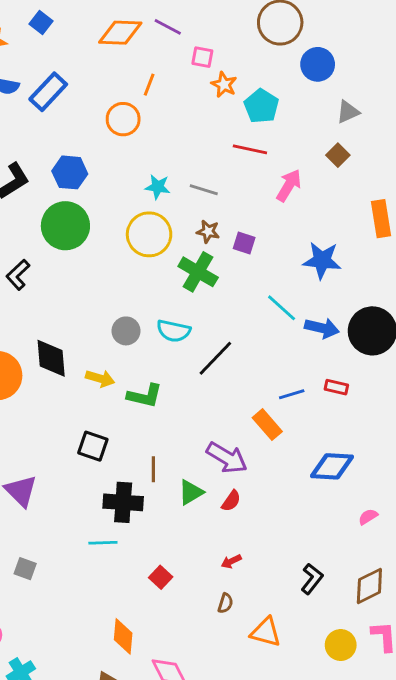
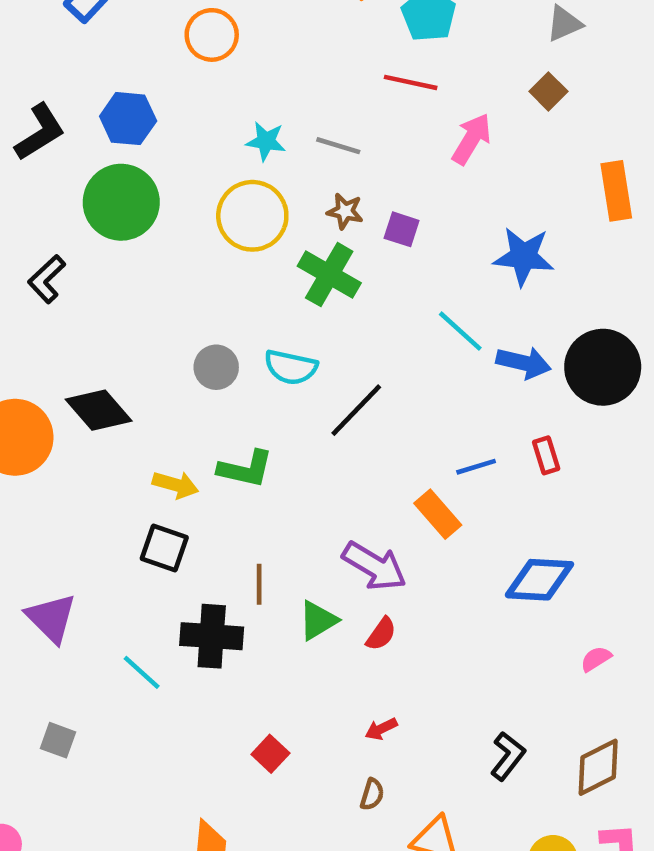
black diamond: (51, 358) -> (99, 410), turned -36
yellow arrow: (100, 378) -> (175, 485), moved
red rectangle: (336, 387) -> (546, 455), turned 60
cyan line: (103, 543) -> (142, 672), moved, turned 44

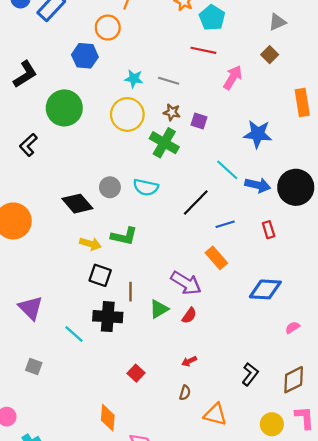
blue hexagon: (128, 119) -> (85, 56), moved
black diamond: (99, 410) -> (77, 204), moved
black line: (356, 410) -> (196, 203), moved
blue line: (476, 467) -> (225, 224), moved
black square: (164, 548) -> (100, 275), moved

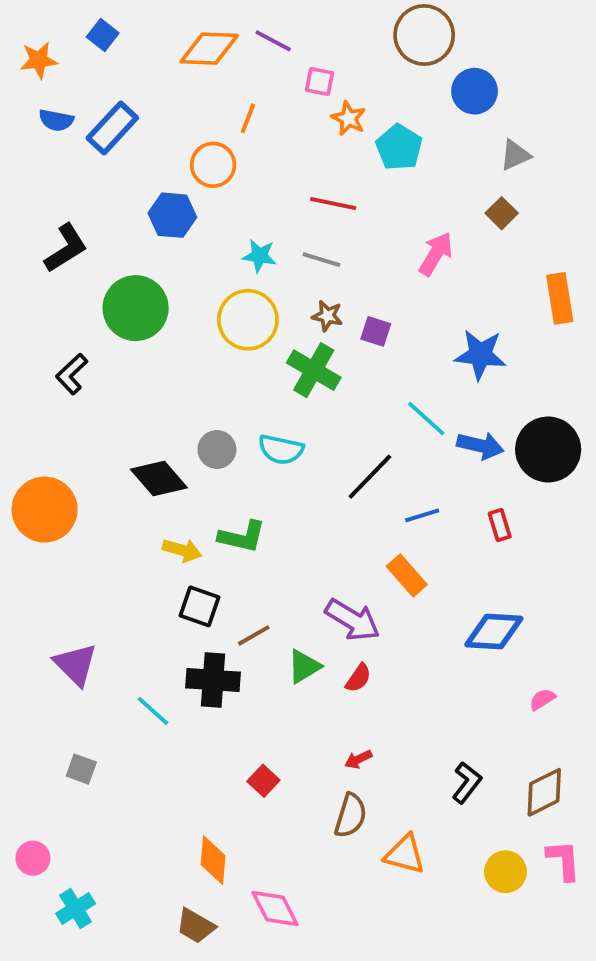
red line: (203, 50) -> (333, 204), moved
brown line: (131, 292) -> (254, 635), turned 60
brown semicircle: (185, 393) -> (351, 816), size x1.6

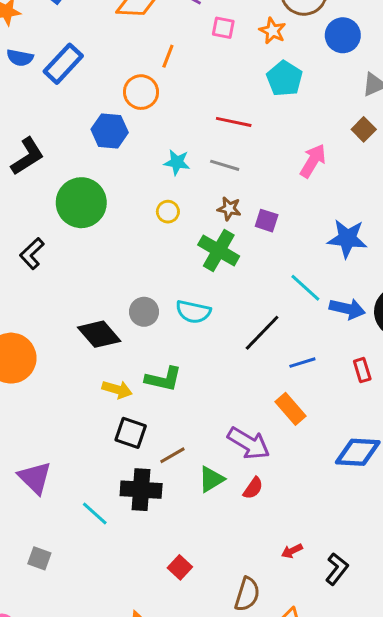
orange star: (349, 118) -> (273, 31), moved
yellow circle: (248, 320) -> (168, 212), size x0.5
red arrow: (358, 759) -> (292, 551), moved

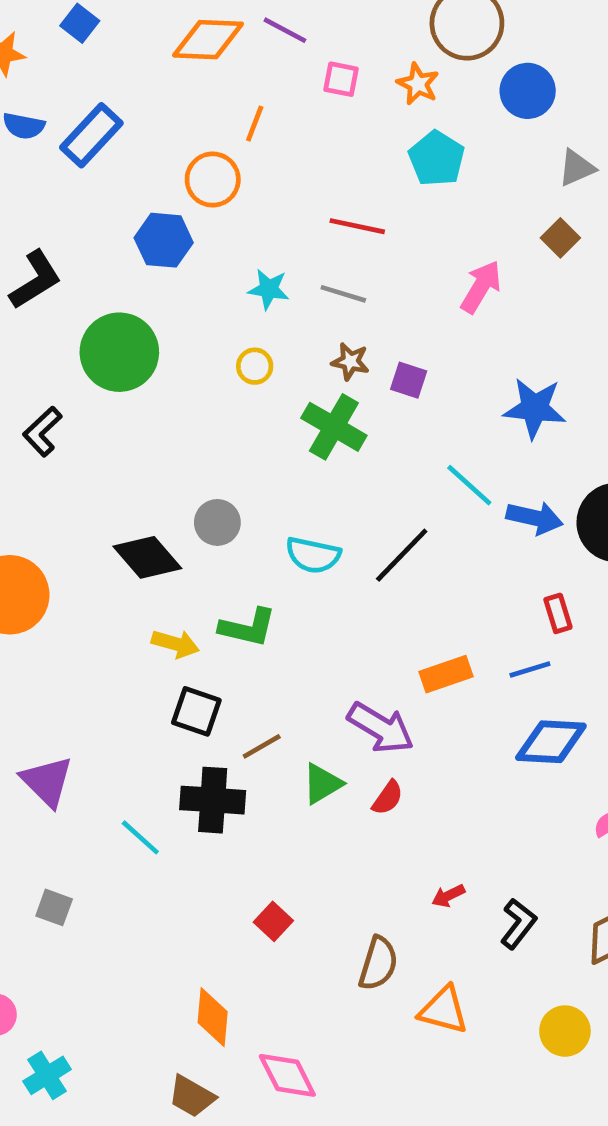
cyan semicircle: (193, 312) -> (313, 555), moved
blue line: (302, 363) -> (530, 669), moved
orange rectangle: (290, 409) -> (446, 674), turned -68

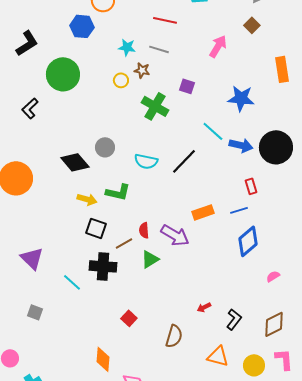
brown star: (350, 361) -> (142, 70), moved
blue diamond: (551, 742) -> (248, 241), turned -44
red semicircle: (388, 798) -> (144, 230), moved, turned 140
orange triangle: (444, 1010) -> (218, 356), moved

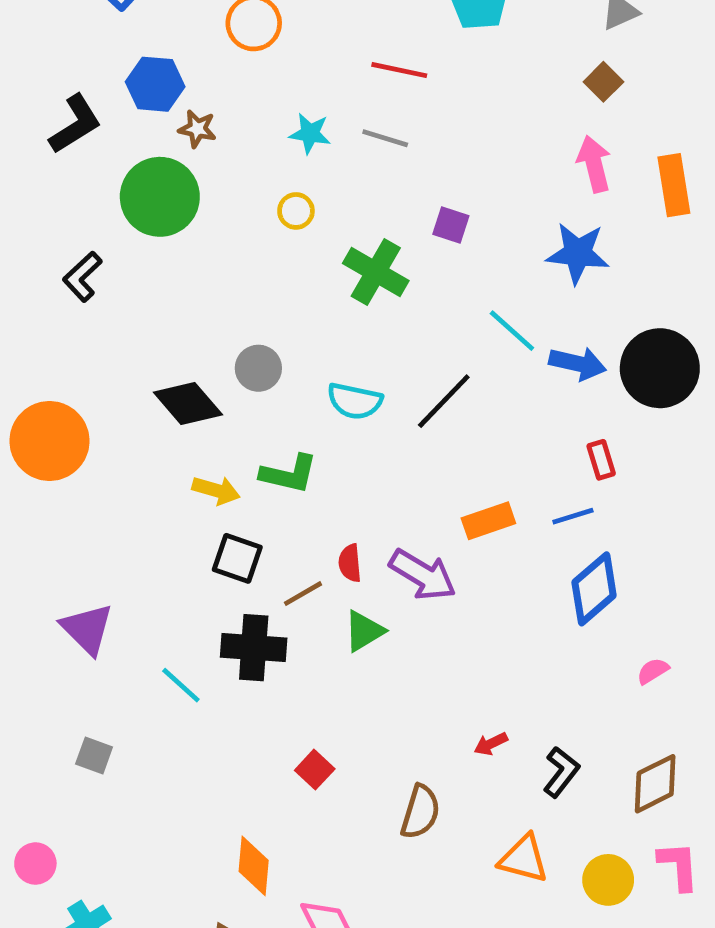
blue hexagon: (82, 26) -> (155, 84), moved
pink arrow: (218, 46) -> (594, 164), moved, turned -45
brown star: (142, 70) -> (197, 129), moved

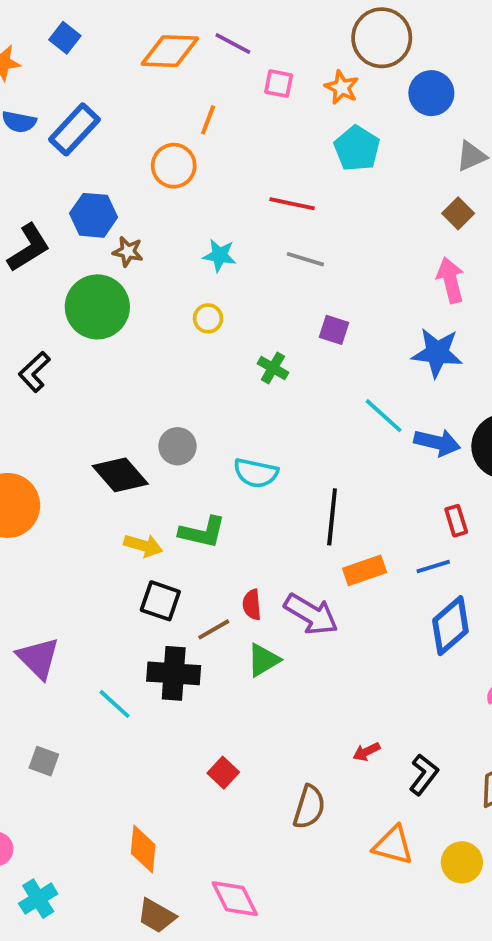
gray line: (385, 138) -> (305, 259), moved
green cross: (376, 272) -> (273, 368), size x0.6
black line: (444, 401) -> (332, 517), moved, turned -38
orange diamond: (254, 866) -> (143, 849), moved

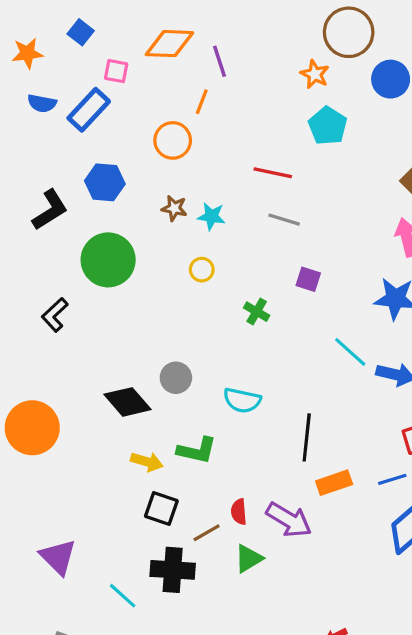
purple line: (233, 44) -> (219, 61), moved, turned 44
pink square: (279, 84) -> (116, 71), moved
brown star: (128, 252) -> (174, 208), moved

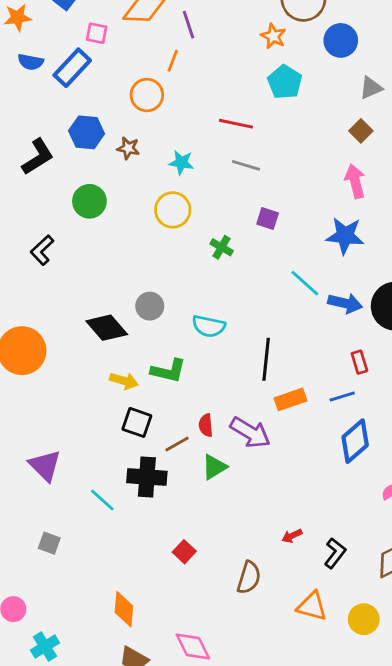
brown star: (174, 208) -> (128, 148), moved
green circle: (108, 260) -> (89, 201), size x0.7
yellow circle: (202, 270) -> (173, 210), size x1.6

